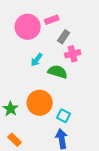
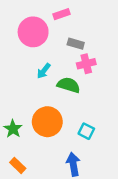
pink rectangle: (52, 20) -> (61, 14), moved
gray rectangle: (64, 37) -> (76, 44), turned 72
cyan square: (64, 116) -> (86, 131), moved

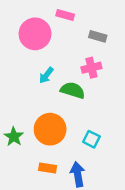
pink rectangle: (61, 14) -> (65, 15), turned 35
gray rectangle: (76, 44) -> (98, 36), moved
orange rectangle: (18, 165) -> (48, 168), moved, turned -35

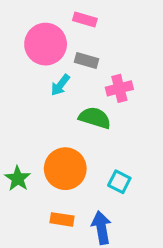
gray rectangle: (98, 36) -> (87, 60), moved
cyan arrow: (46, 75) -> (60, 85), moved

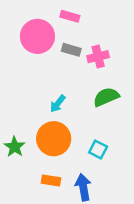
cyan arrow: (60, 85) -> (58, 104), moved
pink cross: (119, 88) -> (98, 57), moved
green semicircle: (95, 118) -> (106, 97), moved, turned -40

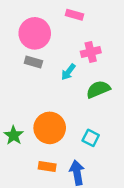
pink rectangle: (70, 16) -> (75, 15), moved
gray rectangle: (71, 50) -> (33, 62), moved
cyan arrow: (58, 104) -> (68, 72), moved

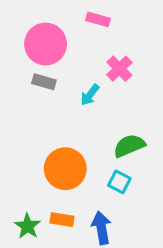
pink cross: (91, 52) -> (119, 69), turned -30
green semicircle: (98, 89) -> (129, 146), moved
green star: (14, 135) -> (27, 226), moved

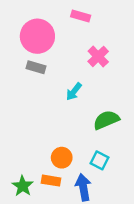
cyan arrow: (90, 95) -> (74, 92), moved
orange circle: (65, 169) -> (62, 158), moved, size x0.6
cyan square: (119, 182) -> (99, 160), moved

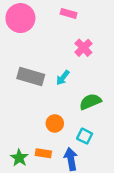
pink circle: (37, 36) -> (20, 18), moved
gray rectangle: (36, 67) -> (31, 76), moved, size x1.6
orange circle: (62, 158) -> (55, 123), moved

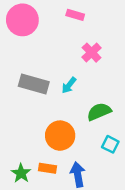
orange circle: (55, 123) -> (60, 136), size x1.5
cyan square: (85, 136) -> (110, 144), moved

